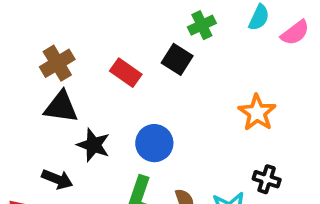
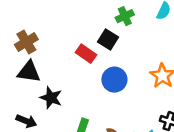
red rectangle: (126, 73) -> (86, 54), moved
blue circle: (154, 143) -> (114, 80), moved

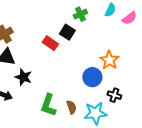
blue circle: (114, 80) -> (92, 77), moved

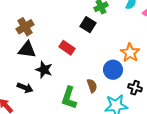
red rectangle: (50, 43) -> (67, 48), moved
brown semicircle: (71, 107) -> (92, 86), moved

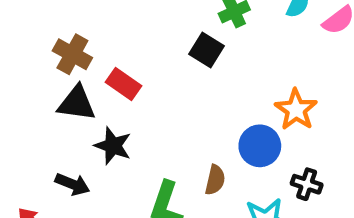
brown cross: (25, 27) -> (72, 54), turned -30
red rectangle: (67, 48) -> (124, 84), moved
brown semicircle: (92, 86) -> (215, 180), turned 32

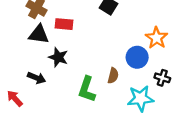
red rectangle: (124, 84) -> (64, 24), turned -30

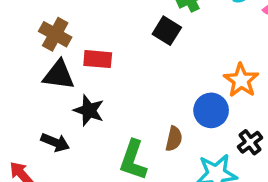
black cross: (162, 78) -> (250, 142), turned 35

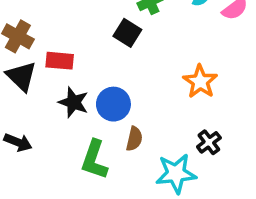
black triangle: (59, 75) -> (21, 76), turned 36
black star: (89, 110) -> (74, 102), moved
blue circle: (211, 110) -> (113, 104), moved

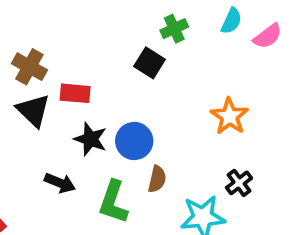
black arrow: (18, 142) -> (60, 183), moved

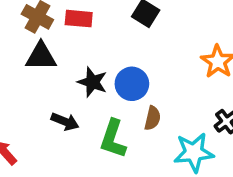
red rectangle: (75, 93) -> (79, 19), moved
black triangle: (33, 111) -> (41, 56), turned -44

